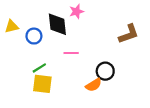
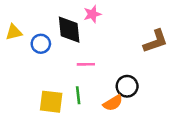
green line: (39, 68) -> (78, 95), moved, turned -64

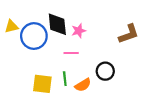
pink star: (92, 14) -> (79, 31), moved
blue circle: (41, 44) -> (34, 36), size x1.6
orange semicircle: (113, 103) -> (83, 85), moved

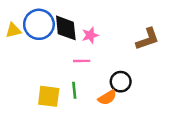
blue circle: (34, 36) -> (39, 24), moved
orange semicircle: (83, 85) -> (107, 98), moved

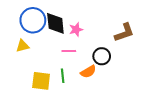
yellow triangle: (13, 30) -> (23, 46), moved
black circle: (121, 82) -> (102, 56), moved
orange semicircle: (107, 98) -> (88, 72), moved

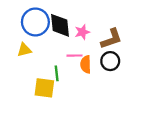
brown L-shape: (124, 33) -> (111, 39), moved
orange semicircle: (88, 72) -> (86, 64), moved, turned 119
green line: (63, 76) -> (57, 73), moved

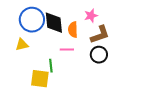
pink star: (82, 32) -> (91, 16), moved
orange semicircle: (86, 64) -> (73, 30), moved

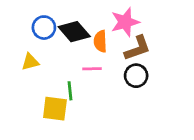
pink star: (91, 16) -> (125, 22), size x1.5
blue circle: (32, 20) -> (44, 28), size x0.7
black diamond: (54, 23) -> (74, 32), turned -35

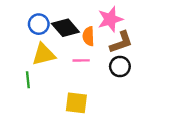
yellow triangle: (30, 62) -> (44, 54), moved, size x1.5
green line: (70, 91) -> (28, 80), moved
yellow square: (55, 109) -> (76, 103), moved

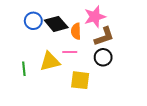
yellow triangle: (44, 54) -> (50, 61), moved
yellow square: (76, 103) -> (80, 80), moved

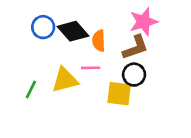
pink star: (95, 17) -> (144, 22), moved
green line: (24, 69) -> (31, 89), turned 32
yellow square: (80, 80) -> (119, 94), moved

